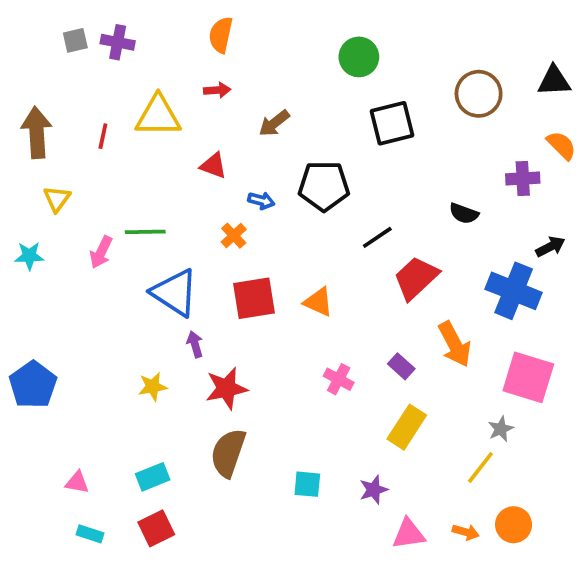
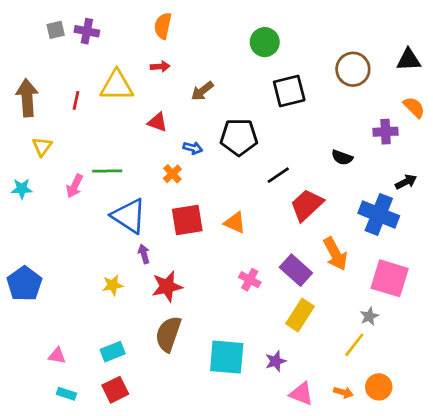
purple rectangle: (401, 366) -> (296, 270), size x1.6
cyan square: (307, 484) -> (227, 357), size x1.8
pink triangle: (409, 534) -> (301, 394), turned 30

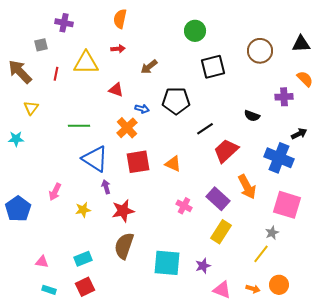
gray square: (56, 30) -> (41, 45), moved
brown arrow: (27, 98) -> (20, 72), turned -40
orange cross: (172, 174) -> (127, 128), size x1.5
pink arrow: (75, 186) -> (55, 192), moved

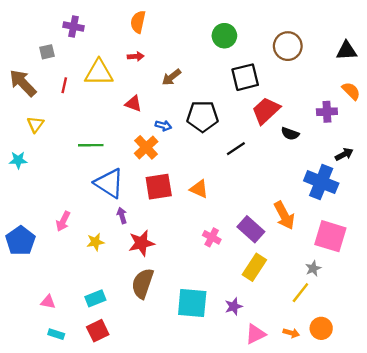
brown circle: (260, 51) -> (288, 46), moved
red trapezoid: (226, 151) -> (266, 111), moved
pink triangle: (222, 290) -> (256, 334), turned -48

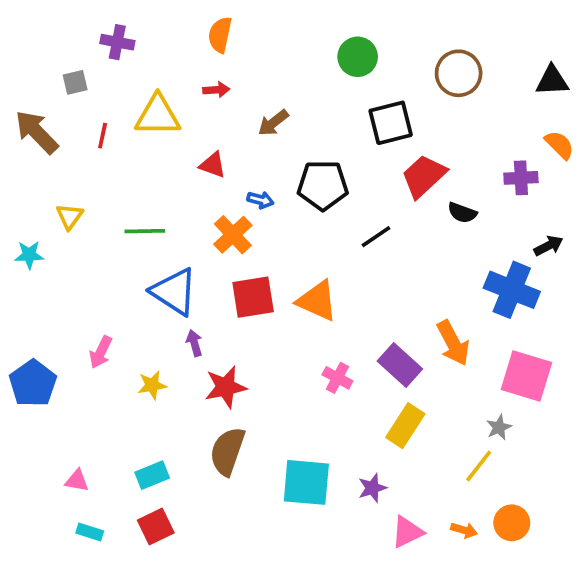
yellow triangle: (35, 124) -> (70, 216), moved
orange triangle: (199, 189) -> (317, 301), size x1.4

